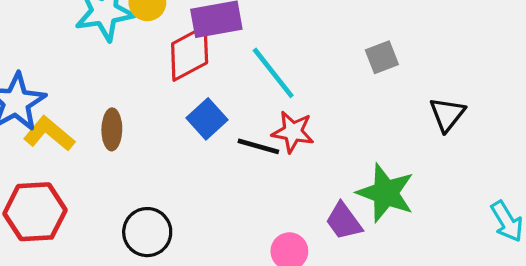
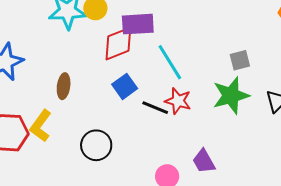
yellow L-shape: (49, 134) -> (41, 126), moved, turned -100
green star: (386, 193) -> (231, 95), moved, turned 30
black circle: (147, 232) -> (96, 145), moved

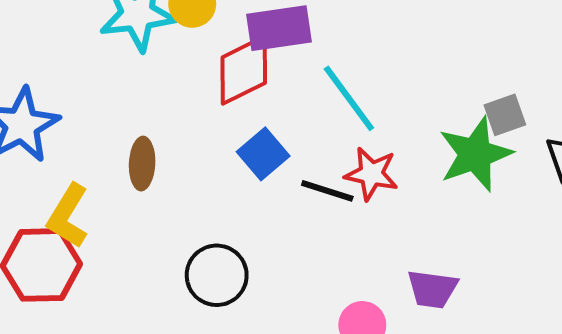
gray square: (240, 60) -> (505, 115), moved
yellow L-shape: (41, 126) -> (68, 216), moved
purple trapezoid: (204, 161) -> (432, 289), turned -48

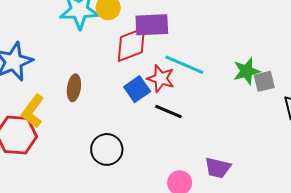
cyan line: (349, 98) -> (184, 65), turned -36
green star: (475, 154) -> (247, 71), moved, size x0.7
red star: (371, 174) -> (161, 78), moved

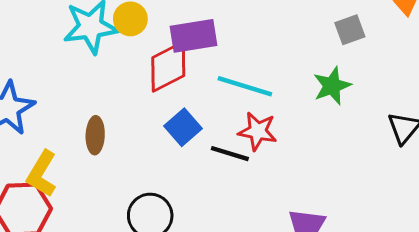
red star: (161, 78) -> (258, 131), moved
gray square: (264, 81) -> (350, 30), moved

